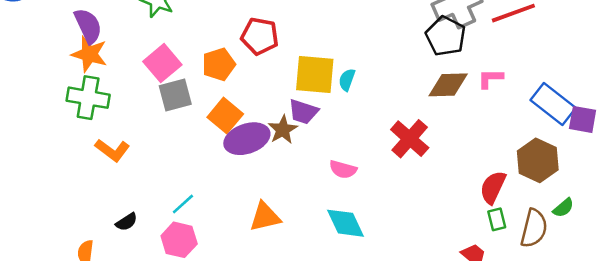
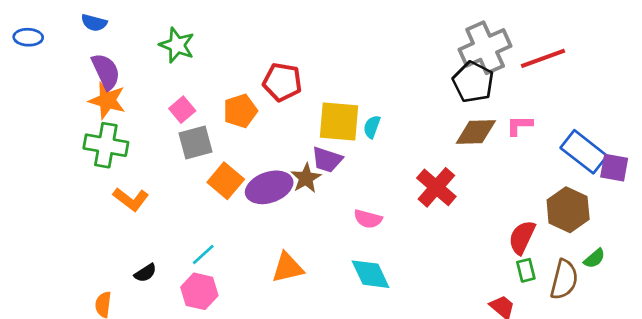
pink square: (162, 63) -> (182, 110), size x0.7
orange square: (225, 116) -> (226, 181), moved

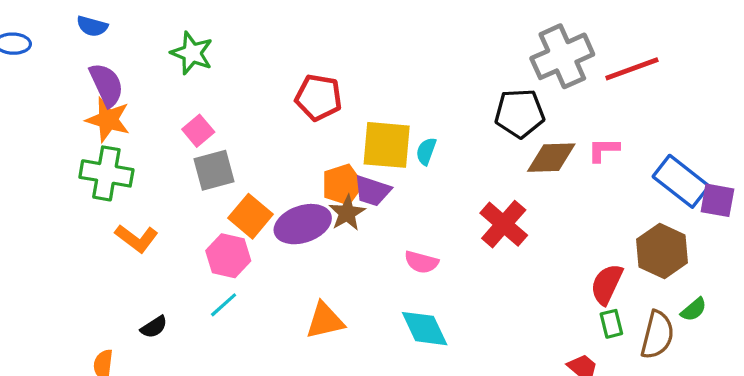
black pentagon: (473, 82) -> (520, 113), moved, turned -30
orange pentagon: (240, 111) -> (342, 185), moved
pink hexagon: (199, 291) -> (228, 256), moved

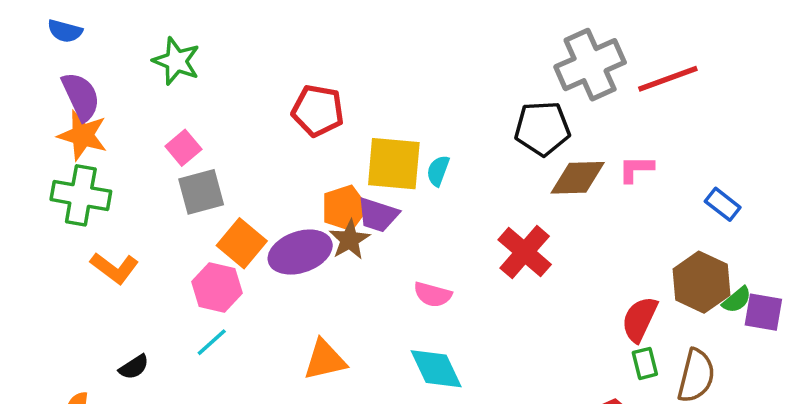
blue rectangle: (681, 181) -> (723, 204), size x0.6
purple square: (717, 200) -> (763, 312), moved
green semicircle: (694, 310) -> (737, 300), moved

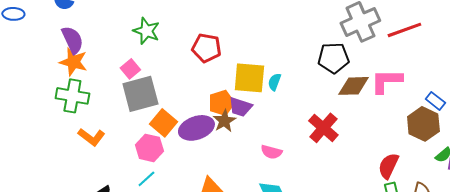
green star: (176, 61) -> (146, 31), moved
pink L-shape: (636, 169) -> (386, 81), size x1.6
gray square: (201, 192) -> (140, 94), size x1.4
brown hexagon: (701, 282) -> (423, 124), moved

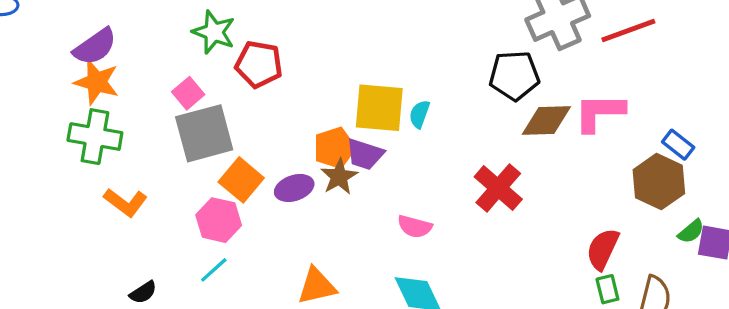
purple semicircle: (72, 40) -> (95, 47), turned 80
red pentagon: (206, 48) -> (259, 64), moved
purple ellipse: (196, 128) -> (294, 188), size x0.7

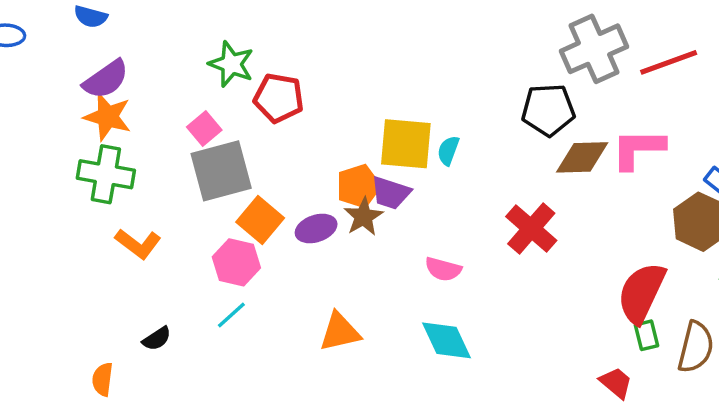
red semicircle: (603, 249) -> (641, 293), size x1.4

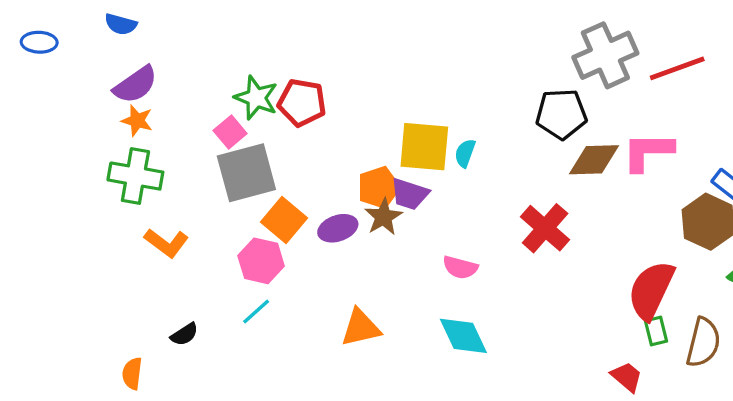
green star: (231, 64) -> (256, 98), moved
orange star: (108, 117) -> (137, 121), size x0.7

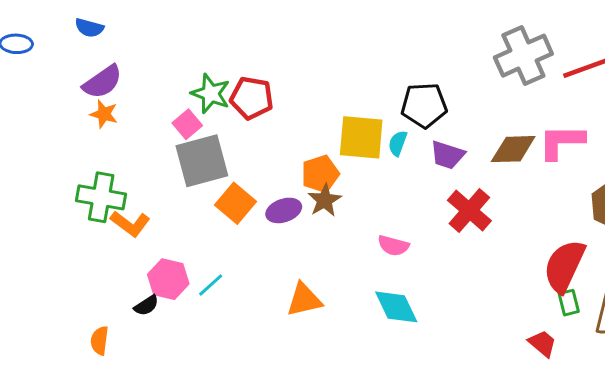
black pentagon: (561, 114) -> (424, 105), moved
green cross: (135, 176) -> (101, 197), moved
purple trapezoid: (410, 194) -> (447, 155), moved
pink hexagon: (261, 261) -> (168, 279), moved

